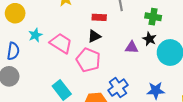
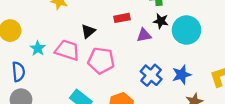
red rectangle: (99, 17) -> (122, 18), moved
black triangle: (94, 36) -> (88, 31), moved
blue cross: (118, 88) -> (151, 75), moved

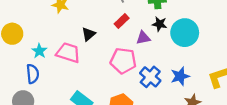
red rectangle: (122, 18) -> (122, 21), turned -32
pink pentagon: (101, 61) -> (123, 61), moved
blue semicircle: (18, 72) -> (33, 74), moved

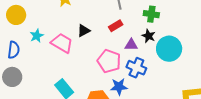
blue semicircle: (33, 74) -> (14, 50), moved
blue star: (180, 76) -> (119, 87), moved
blue cross: (150, 77) -> (136, 68), moved, turned -30

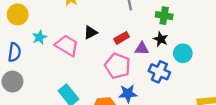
red rectangle: (116, 26) -> (122, 38), moved
cyan circle: (169, 49) -> (183, 53), size x0.7
blue cross: (136, 68) -> (159, 72), moved

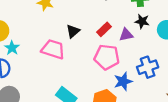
cyan star: (40, 37) -> (12, 48), moved
blue cross: (159, 72) -> (148, 67), moved, turned -30

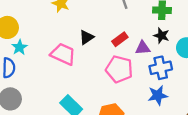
blue cross: (148, 67) -> (161, 68), moved
blue star: (123, 81) -> (158, 95), moved

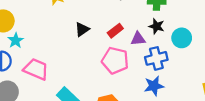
pink trapezoid: (63, 54) -> (36, 69), moved

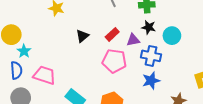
blue cross: (156, 58) -> (151, 56), turned 30

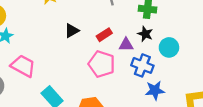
blue star: (151, 81) -> (155, 90), moved

